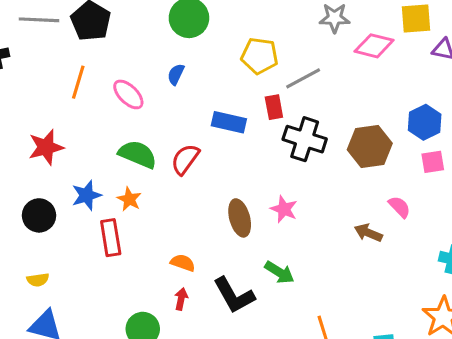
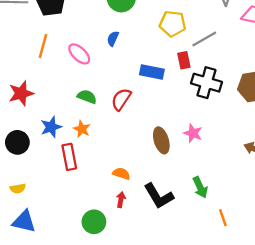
green semicircle: (138, 154) -> (87, 97), size x0.7
green arrow: (279, 272) -> (200, 187), moved, turned 35

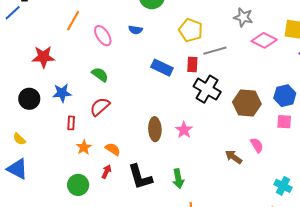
blue semicircle: (113, 39) -> (135, 30), turned -120
red semicircle: (121, 99) -> (100, 107), moved
orange star: (82, 129) -> (84, 147), moved
red rectangle: (69, 157) -> (71, 123), size x0.6
yellow semicircle: (18, 189) -> (19, 139), turned 40

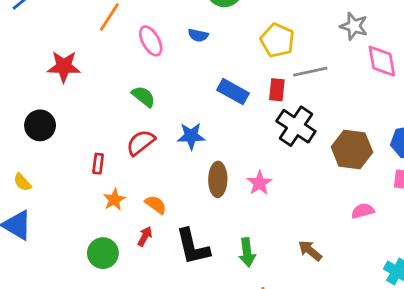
pink diamond: (264, 40) -> (382, 61), turned 50
blue star: (62, 93) -> (191, 136), moved
pink semicircle: (257, 145) -> (363, 211), turned -77
brown arrow: (234, 157) -> (310, 251), moved

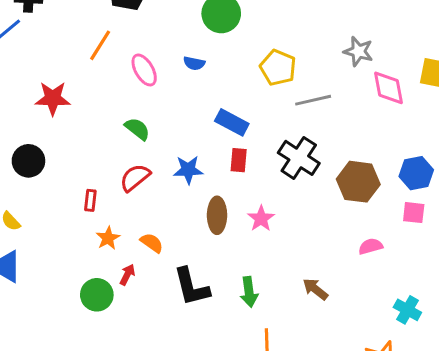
red rectangle: (277, 90) -> (239, 160), moved
red arrow: (145, 236) -> (127, 275), moved

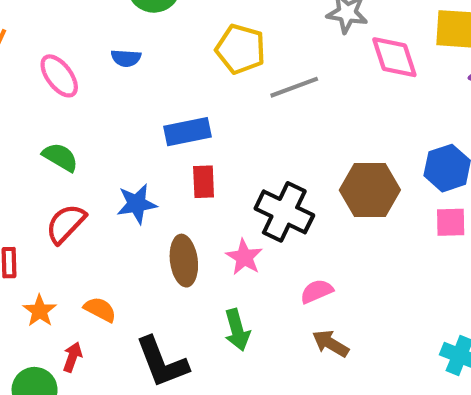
blue rectangle: (232, 122) -> (188, 132), turned -32
black cross: (299, 158) -> (284, 212), moved
pink semicircle: (371, 246) -> (317, 291), moved
green arrow: (249, 292) -> (237, 330), moved

